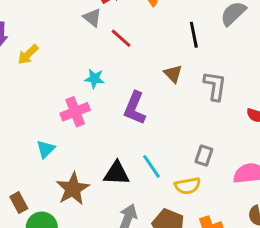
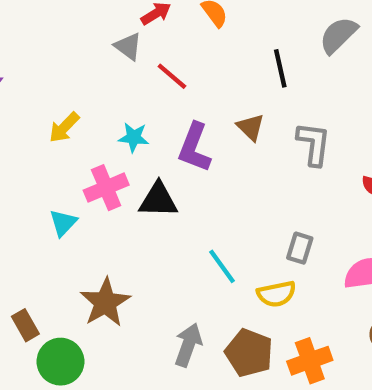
yellow arrow: (28, 55) -> (64, 127), moved
purple L-shape: (135, 108) -> (194, 147), moved
cyan triangle: (46, 149) -> (63, 223), moved
black triangle: (117, 173) -> (158, 200), moved

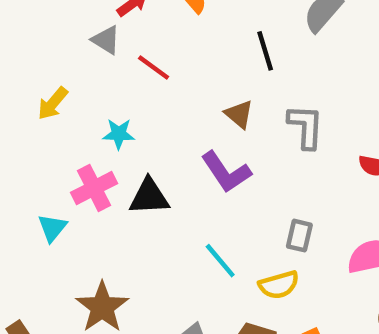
yellow arrow: (64, 127) -> (53, 103), moved
purple L-shape: (194, 147) -> (226, 172), moved, turned -51

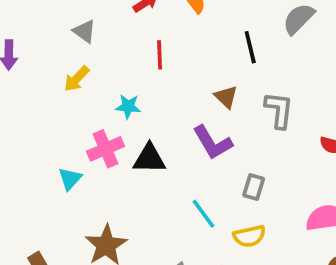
gray triangle: (106, 40) -> (84, 31), moved
red line: (154, 67) -> (160, 55), turned 48
gray rectangle: (299, 236) -> (254, 187), moved

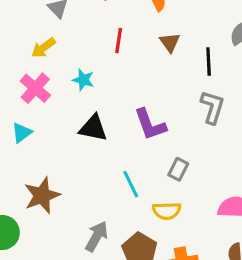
black line: (250, 47) -> (209, 62), moved
brown triangle: (226, 97) -> (170, 42), moved
pink cross: (106, 149) -> (35, 88), moved, turned -36

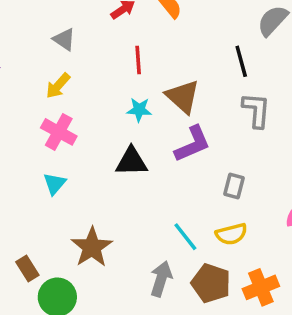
brown triangle: (170, 42) -> (183, 97), moved, size x1.5
cyan star: (83, 80) -> (139, 110), moved
purple L-shape: (150, 124) -> (193, 144), turned -81
cyan line: (131, 184) -> (185, 237), moved

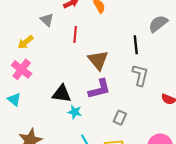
gray triangle: (64, 39) -> (47, 20), moved
cyan star: (139, 110) -> (75, 112), moved
cyan triangle: (55, 184) -> (14, 99), turned -40

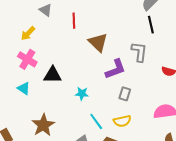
black line: (136, 45) -> (151, 25), moved
purple L-shape: (99, 89) -> (115, 69), moved
black triangle: (62, 94) -> (53, 75), moved

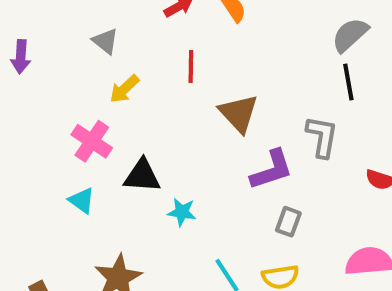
gray triangle: (46, 10) -> (105, 41), moved
yellow arrow: (28, 33) -> (124, 89), moved
cyan star: (82, 94) -> (182, 212), moved

